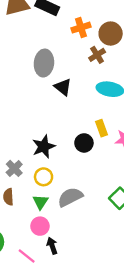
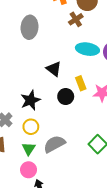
black triangle: (63, 87) -> (54, 69), moved

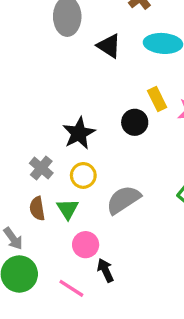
black triangle: (54, 69) -> (109, 46), moved
green triangle: (29, 149) -> (68, 209), moved

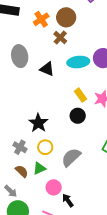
black circle: (135, 122) -> (78, 116), moved
brown semicircle: (37, 208) -> (22, 171), turned 152
green triangle: (68, 209) -> (39, 168), turned 48

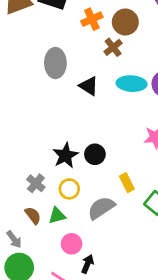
yellow rectangle: (80, 95) -> (127, 183), moved
black circle: (78, 116) -> (95, 154), moved
black arrow: (68, 200) -> (87, 264), turned 48

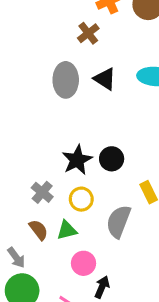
brown cross: (113, 47) -> (88, 33), moved
gray ellipse: (55, 63) -> (66, 80), moved
gray semicircle: (101, 208) -> (119, 222), turned -36

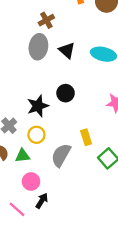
brown cross: (88, 33) -> (46, 20), moved
black circle: (112, 159) -> (66, 93), moved

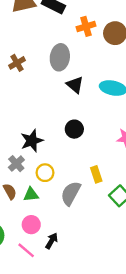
brown cross: (46, 20) -> (17, 63), moved
gray ellipse: (38, 47) -> (60, 57), moved
black star: (38, 106) -> (32, 141), moved
pink circle: (31, 182) -> (31, 225), moved

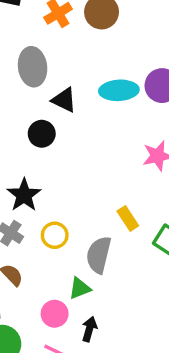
black circle: (74, 129) -> (42, 134), moved
green triangle: (31, 195) -> (80, 288), moved

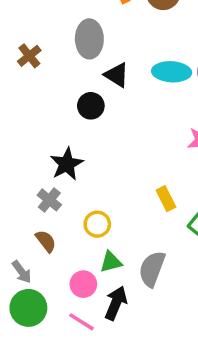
yellow circle: (55, 235) -> (97, 224), moved
gray semicircle: (99, 255) -> (152, 269), moved
black arrow: (89, 329) -> (116, 303), size x1.4

